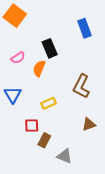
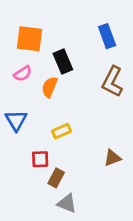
orange square: (15, 16) -> (29, 39), moved, turned -30
brown L-shape: (81, 86) -> (112, 82), moved
gray triangle: (64, 156) -> (67, 203), moved

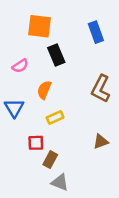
orange square: (29, 39) -> (39, 26), moved
brown L-shape: (112, 82) -> (101, 89), moved
orange semicircle: (50, 87) -> (44, 90), moved

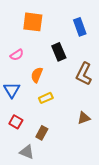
black rectangle: (56, 55) -> (59, 52), moved
red square: (36, 143) -> (16, 122), moved, turned 32
gray triangle: (60, 182) -> (27, 152), moved

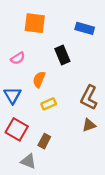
blue rectangle: (80, 27) -> (85, 28), turned -54
brown L-shape: (84, 74) -> (89, 98), moved
red square: (16, 122) -> (17, 129), size x1.5

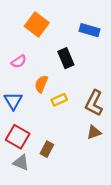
orange square: (35, 23) -> (37, 24), turned 30
yellow rectangle: (49, 104) -> (59, 100), moved
gray triangle: (28, 161) -> (21, 163), moved

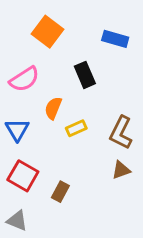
pink semicircle: (19, 62) -> (24, 79), size x1.5
gray triangle: (21, 163) -> (17, 221), moved

